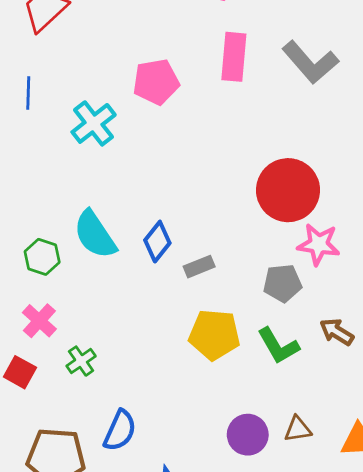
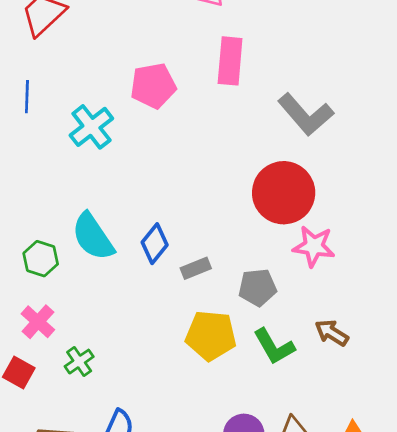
gray L-shape: (310, 62) -> (306, 115), moved
gray pentagon: (282, 283) -> (258, 287), moved

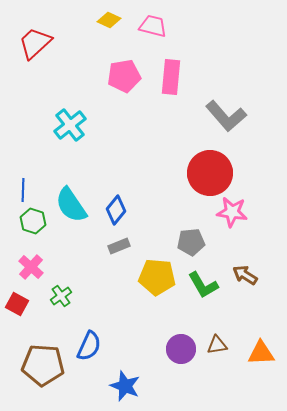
pink pentagon: (153, 86) -> (124, 76), moved
blue line: (27, 97) -> (23, 190), moved
gray rectangle: (196, 268) -> (119, 246), moved

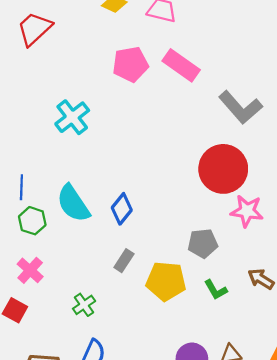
pink rectangle: (171, 77) -> (181, 65), turned -60
gray rectangle: (119, 246) -> (124, 261), moved, turned -35
green L-shape: (203, 285) -> (216, 290), size x0.7
green cross: (61, 296) -> (84, 305), moved

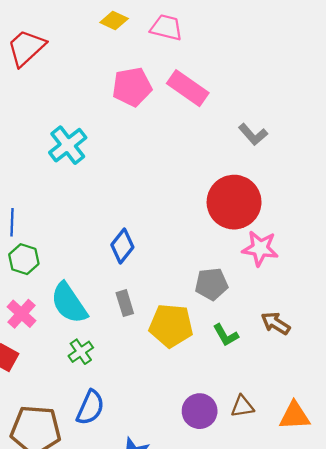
gray L-shape: (240, 107) -> (253, 134), size x0.6
cyan semicircle: (73, 203) -> (69, 303), moved
gray rectangle: (124, 261) -> (125, 303), turned -50

